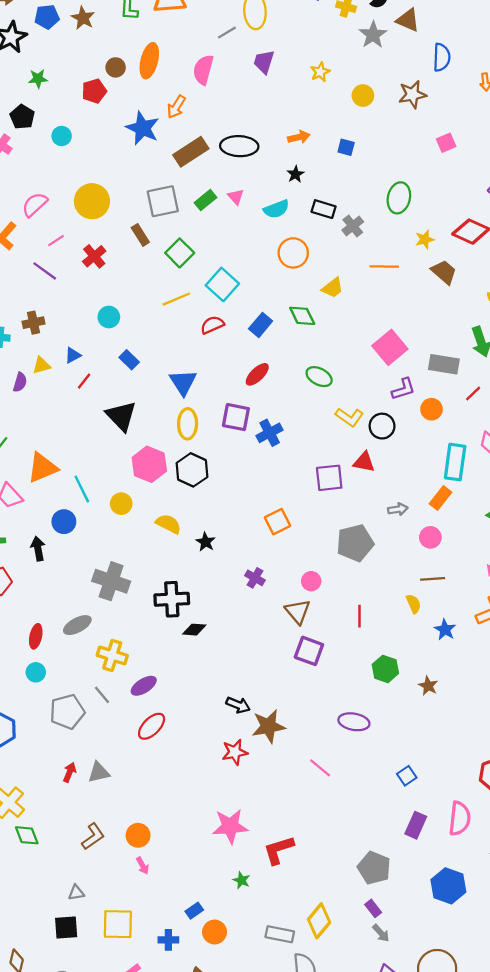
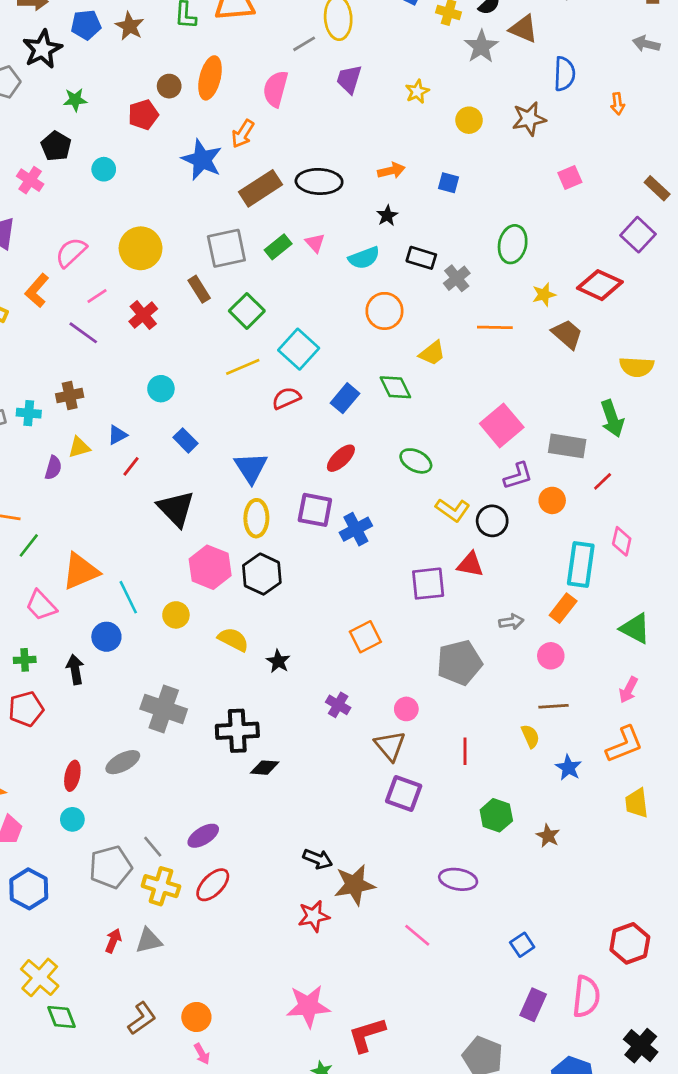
yellow cross: (112, 655) -> (161, 886), moved

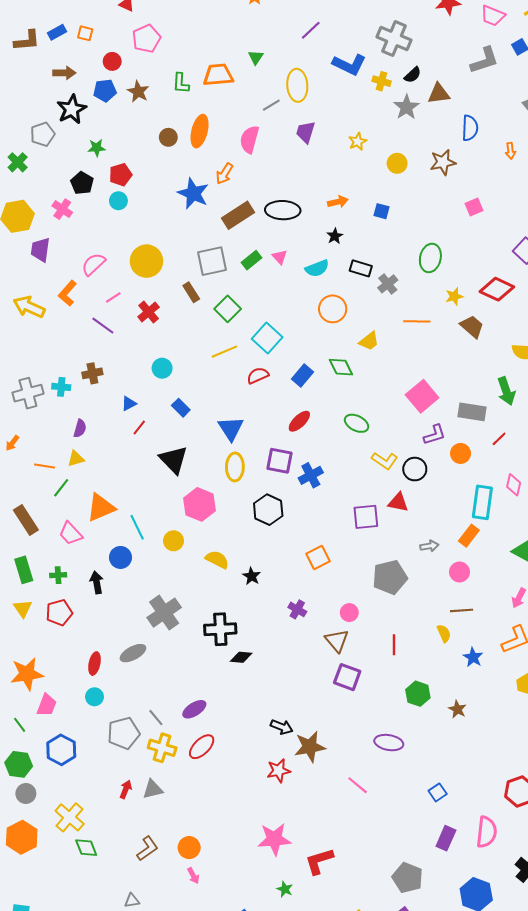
brown triangle: (524, 29) -> (439, 94), turned -30
red pentagon: (143, 115) -> (120, 175), moved
yellow triangle: (79, 447) -> (76, 459), moved
black hexagon: (262, 574) -> (268, 510), moved
gray cross: (164, 709) -> (164, 613), turned 36

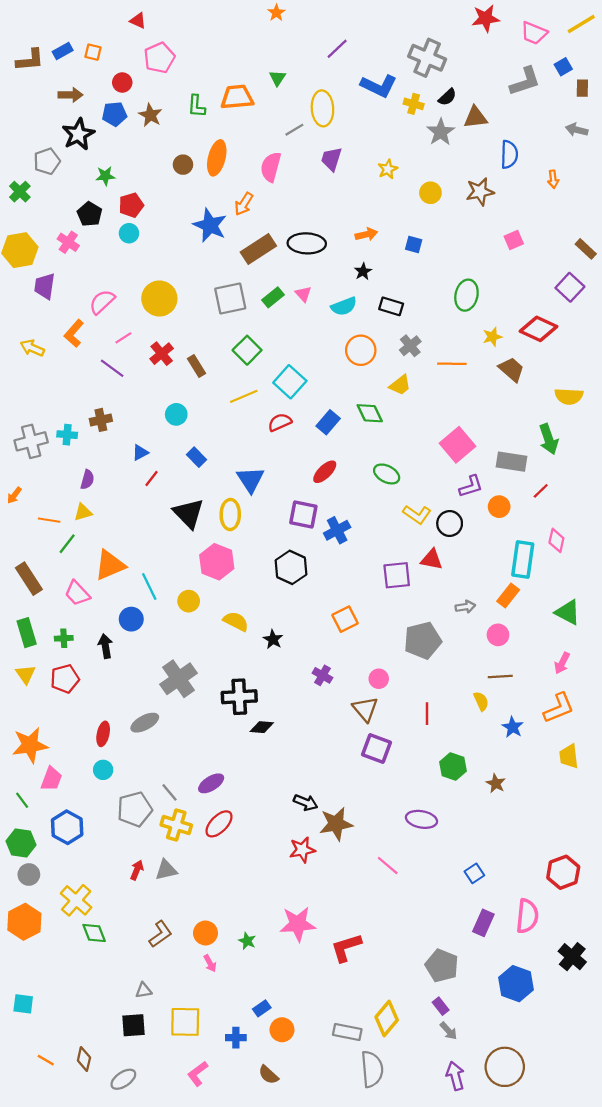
gray cross: (388, 284) -> (410, 346), moved
brown rectangle: (191, 292) -> (196, 366), moved
yellow arrow: (29, 307) -> (32, 348), size x0.7
yellow ellipse: (235, 467) -> (230, 514), moved
green star: (285, 889) -> (247, 941), moved

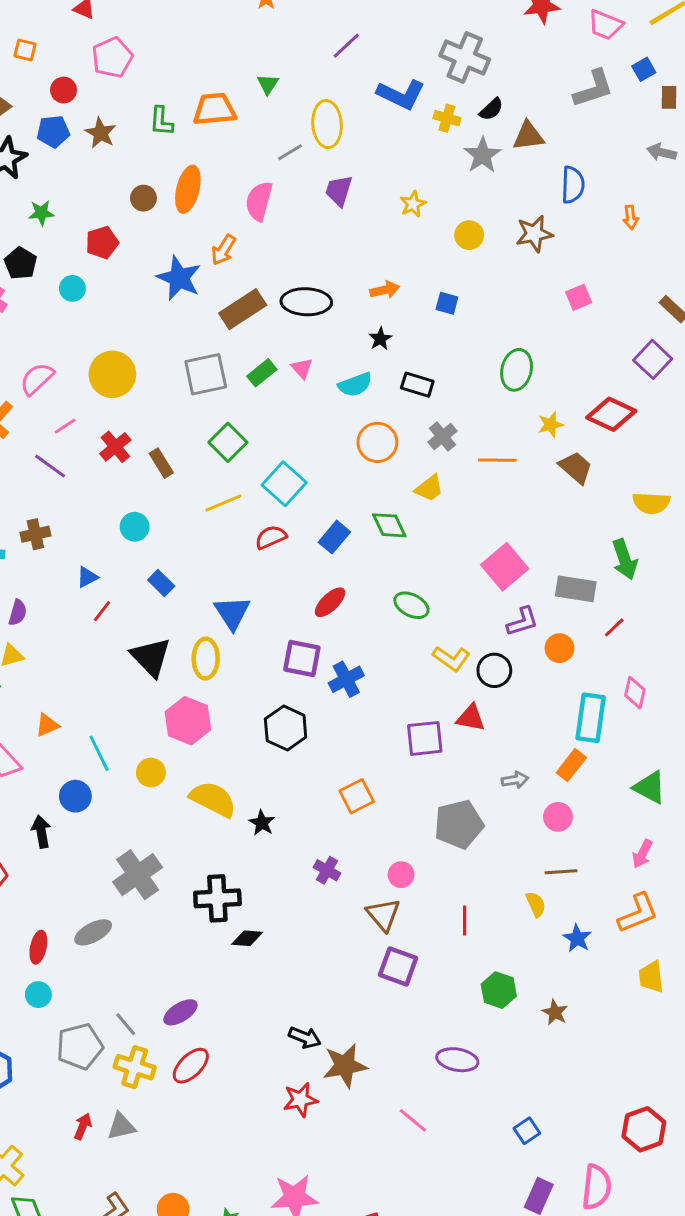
red pentagon: (131, 205) -> (102, 243), moved
orange triangle: (110, 565) -> (47, 725), size x0.6
yellow semicircle: (236, 621) -> (213, 799), size x1.4

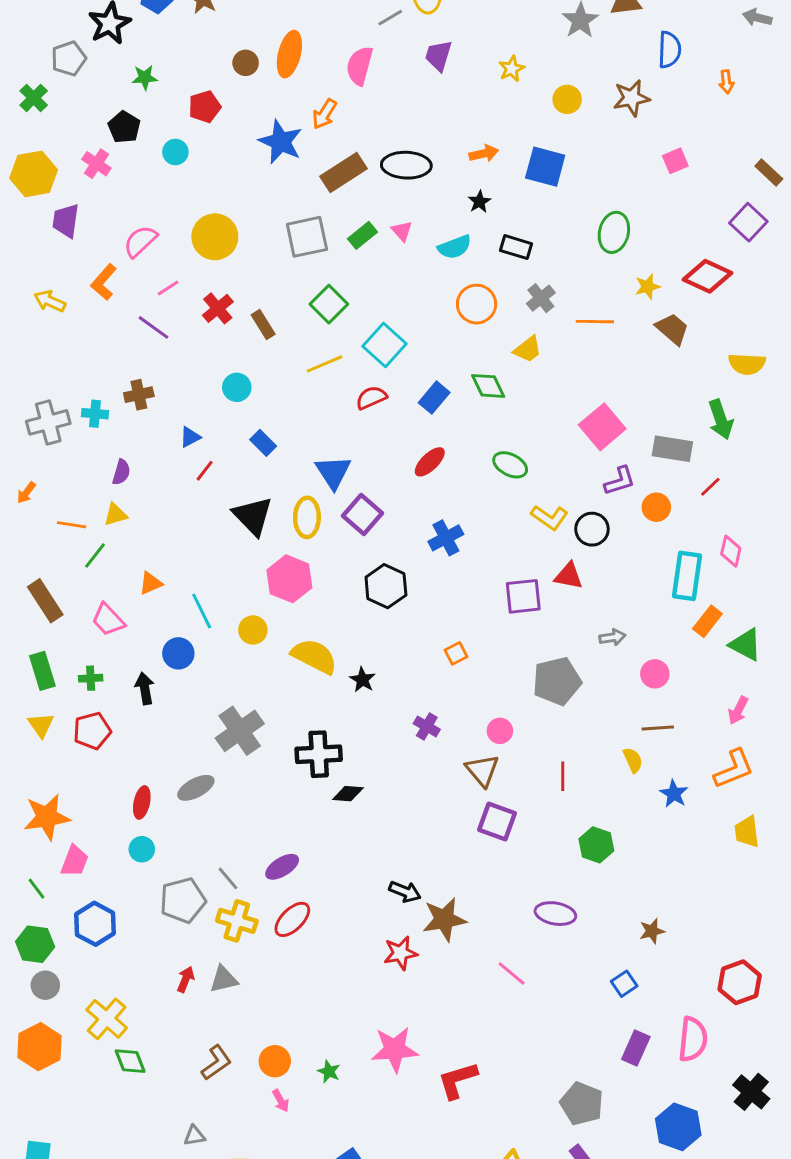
blue square: (447, 303) -> (545, 167), size x1.8
purple square: (302, 659) -> (362, 515), moved, turned 30
orange rectangle: (571, 765) -> (707, 621), moved
orange square: (357, 796) -> (456, 653), size x0.7
brown star: (555, 1012) -> (652, 931), moved, turned 30

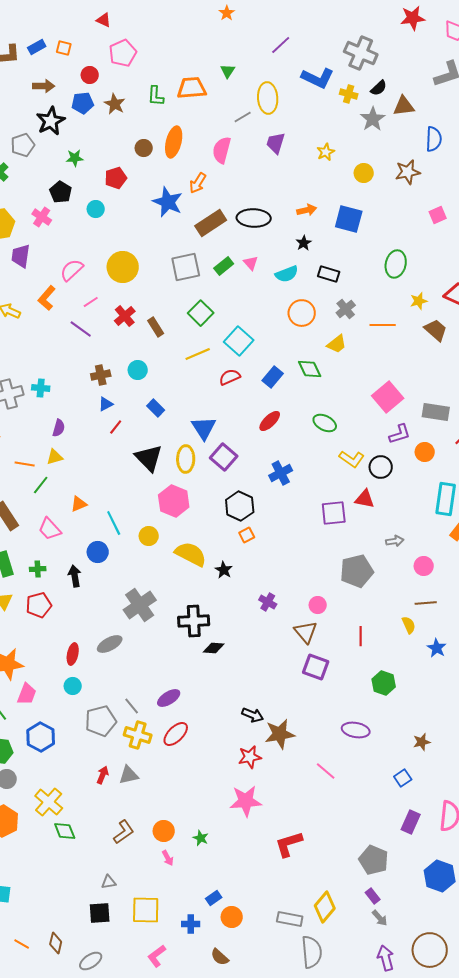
brown cross: (139, 395) -> (101, 375), moved
orange square: (456, 653) -> (247, 535), moved
pink star: (395, 1049) -> (246, 801), moved

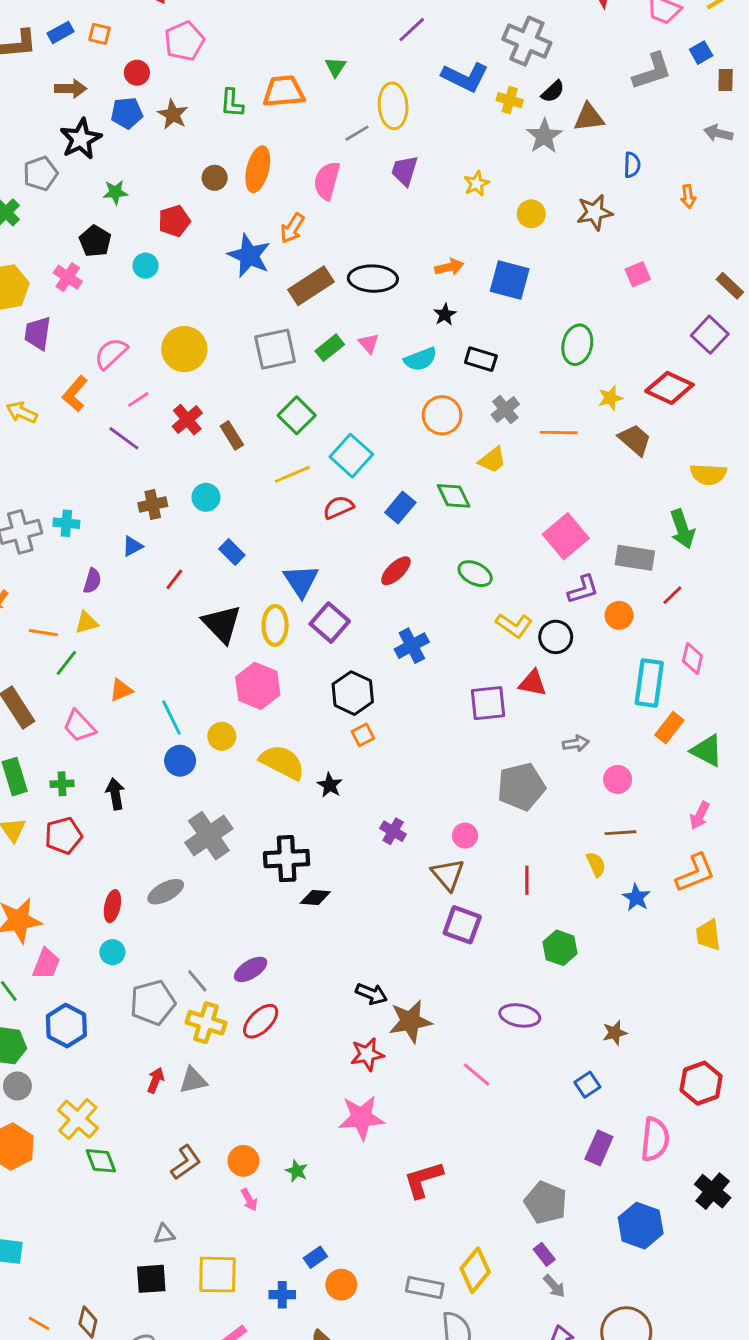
blue semicircle: (434, 139) -> (632, 165), size x0.7
blue triangle: (106, 404) -> (133, 546), moved
blue circle: (98, 552) -> (180, 761), moved

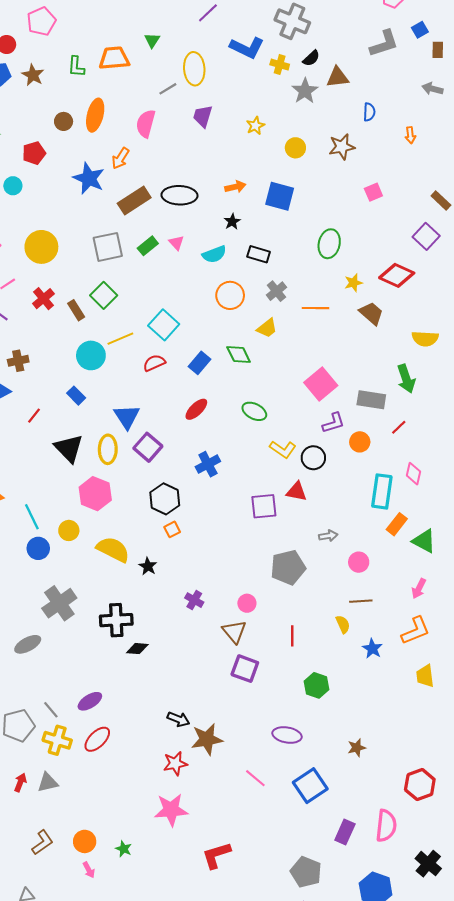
green square: (297, 415) -> (104, 295), moved
cyan circle: (206, 497) -> (91, 355), moved, size x1.4
blue square: (587, 1085) -> (310, 786), moved, size x1.8

